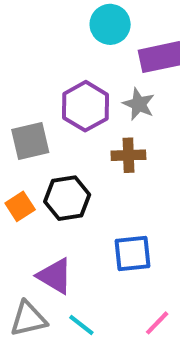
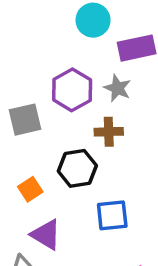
black hexagon: (67, 198) -> (77, 168), moved
orange square: (20, 206) -> (30, 189), moved

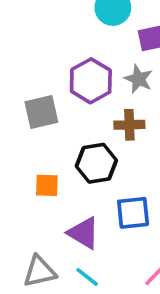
orange square: (30, 189) -> (47, 185), turned 35
purple triangle: (46, 235) -> (84, 233), moved

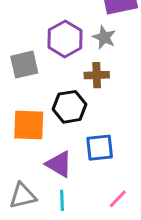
orange square: (47, 185) -> (29, 125), size x1.6
cyan line: (87, 277) -> (62, 200), turned 50

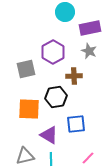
gray star: (104, 37) -> (89, 51), moved

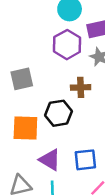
purple hexagon: (53, 52) -> (67, 45), moved
blue square: (76, 124) -> (85, 160), moved

